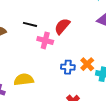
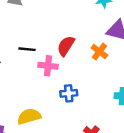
orange cross: (87, 64) -> (99, 52), moved
blue cross: (68, 67) -> (69, 93), moved

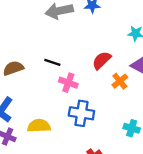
red semicircle: (66, 46) -> (102, 60), moved
blue cross: (69, 93) -> (81, 113), size x1.5

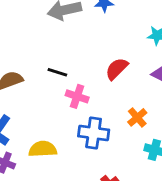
orange cross: (120, 81) -> (137, 117), moved

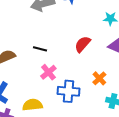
pink cross: (77, 96) -> (48, 72), moved, turned 35

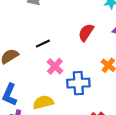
black line: (40, 49) -> (43, 44), turned -32

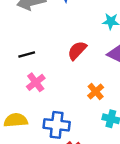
blue cross: (78, 83) -> (57, 125), moved

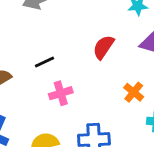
pink cross: (36, 82) -> (61, 93), turned 30

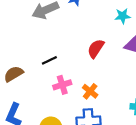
orange cross: (134, 92) -> (90, 91), moved

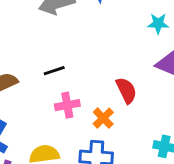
red semicircle: (96, 49) -> (126, 90), moved, turned 114

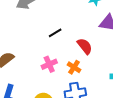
black line: (54, 71) -> (55, 33), moved

